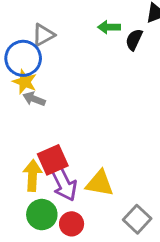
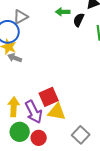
red square: (53, 160) -> (49, 97), moved

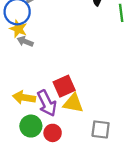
yellow arrow: (14, 107) -> (24, 97), turned -84
gray square: (81, 135) -> (101, 129), turned -36

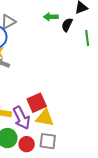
gray square: (101, 129) -> (48, 141), moved

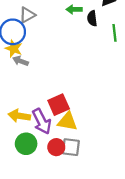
black semicircle: (67, 25) -> (92, 18), turned -32
red circle: (27, 144) -> (56, 147), moved

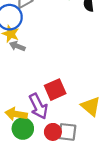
yellow arrow: (19, 116) -> (16, 114), moved
yellow triangle: (67, 121) -> (91, 106), moved, turned 30

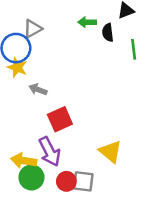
gray arrow: (17, 46) -> (38, 89), moved
red square: (55, 90) -> (60, 119), moved

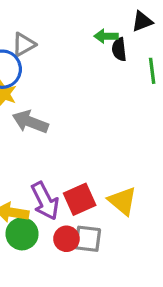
green arrow: (87, 22) -> (106, 36), moved
gray arrow: (38, 89) -> (30, 122), size x1.5
red square: (60, 119) -> (80, 199), moved

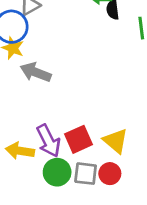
green circle: (22, 234) -> (57, 172), moved
red circle: (66, 239) -> (110, 174), moved

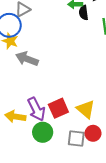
gray square: (86, 174) -> (76, 139), moved
red circle: (110, 174) -> (93, 133), moved

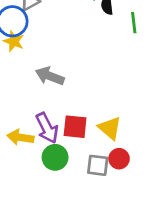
gray arrow: (27, 59) -> (50, 76), moved
red square: (58, 108) -> (75, 127), turned 30

